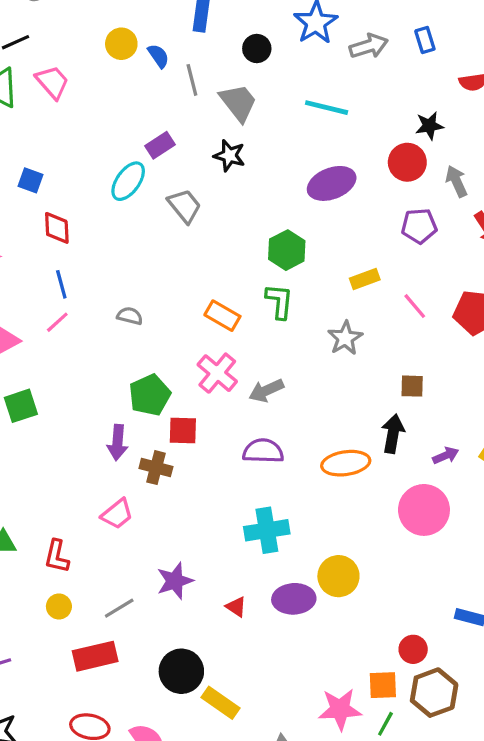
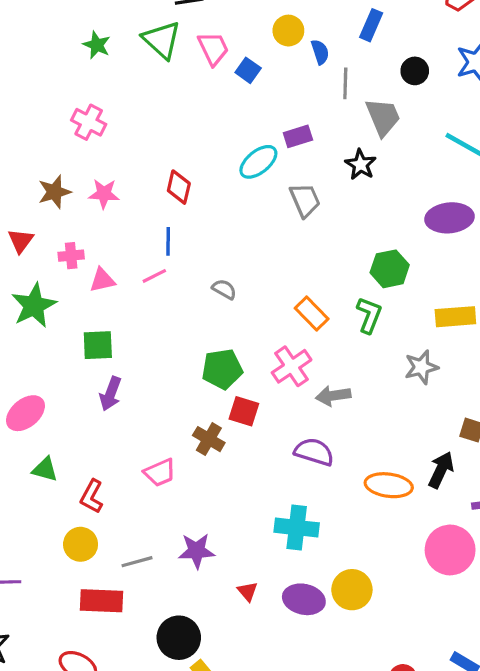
blue square: (31, 180) -> (248, 70), moved
yellow rectangle: (365, 279) -> (455, 317), size x1.4
purple arrow: (117, 442) -> (111, 394), moved
yellow circle: (59, 606) -> (81, 544), size x1.4

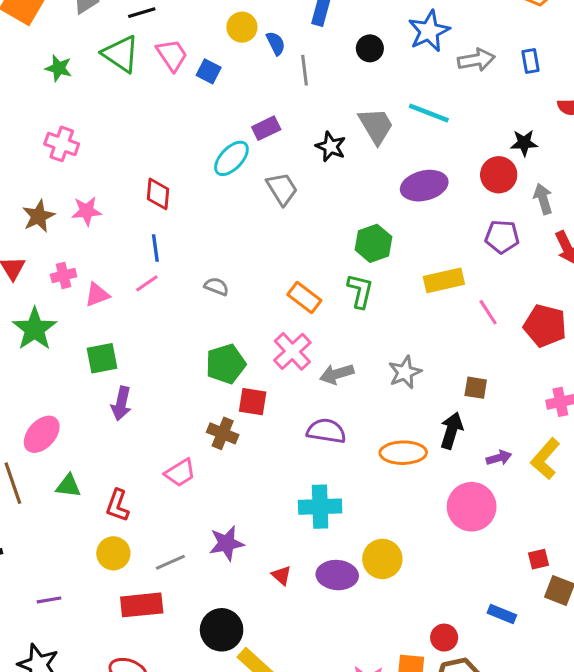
gray trapezoid: (383, 117) -> (376, 126), moved
gray star: (421, 367) -> (405, 372), moved

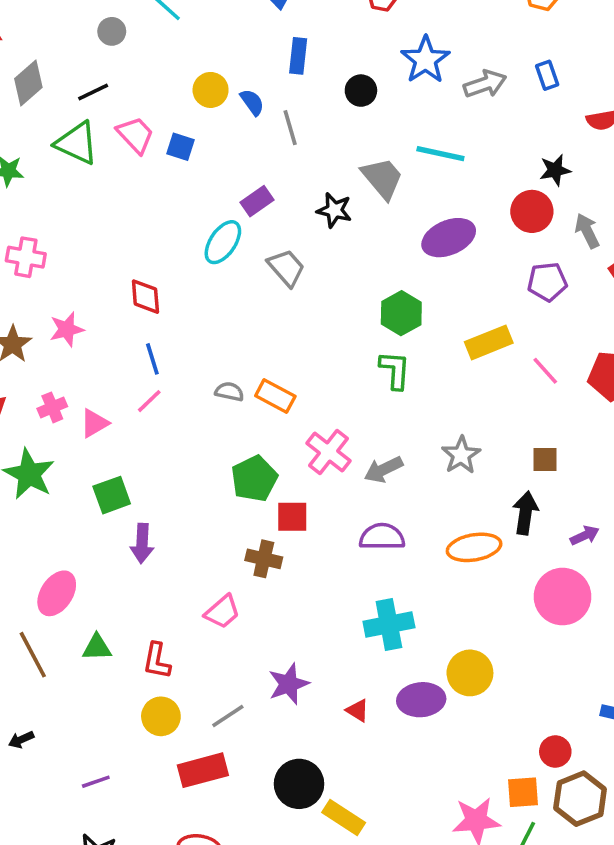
orange rectangle: (304, 298) -> (275, 396), moved

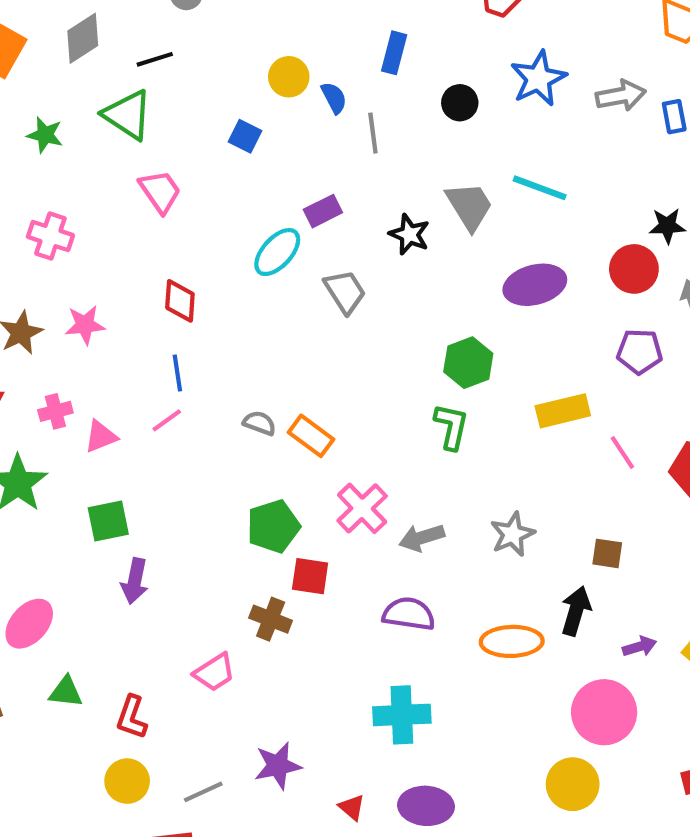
gray arrow: (485, 84) -> (621, 96), moved
pink trapezoid: (135, 135) -> (160, 191), moved
yellow circle: (470, 673) -> (573, 784), moved

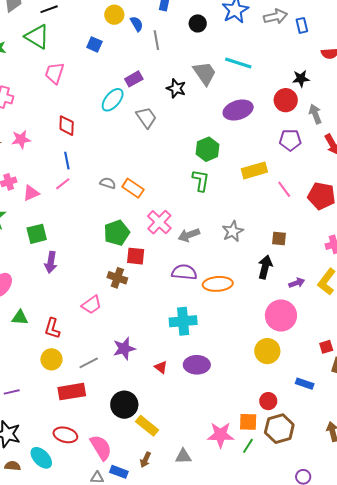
pink trapezoid: (160, 191) -> (55, 73), turned -125
orange ellipse: (512, 641) -> (218, 284), moved

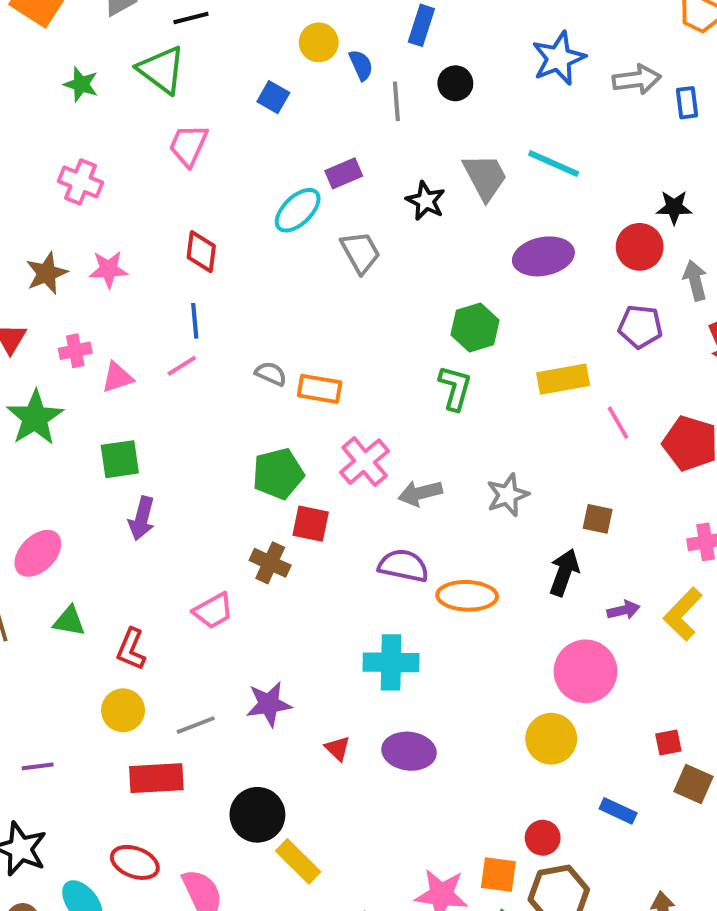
black circle: (198, 23) -> (455, 83), moved
orange rectangle: (133, 188) -> (320, 389), turned -30

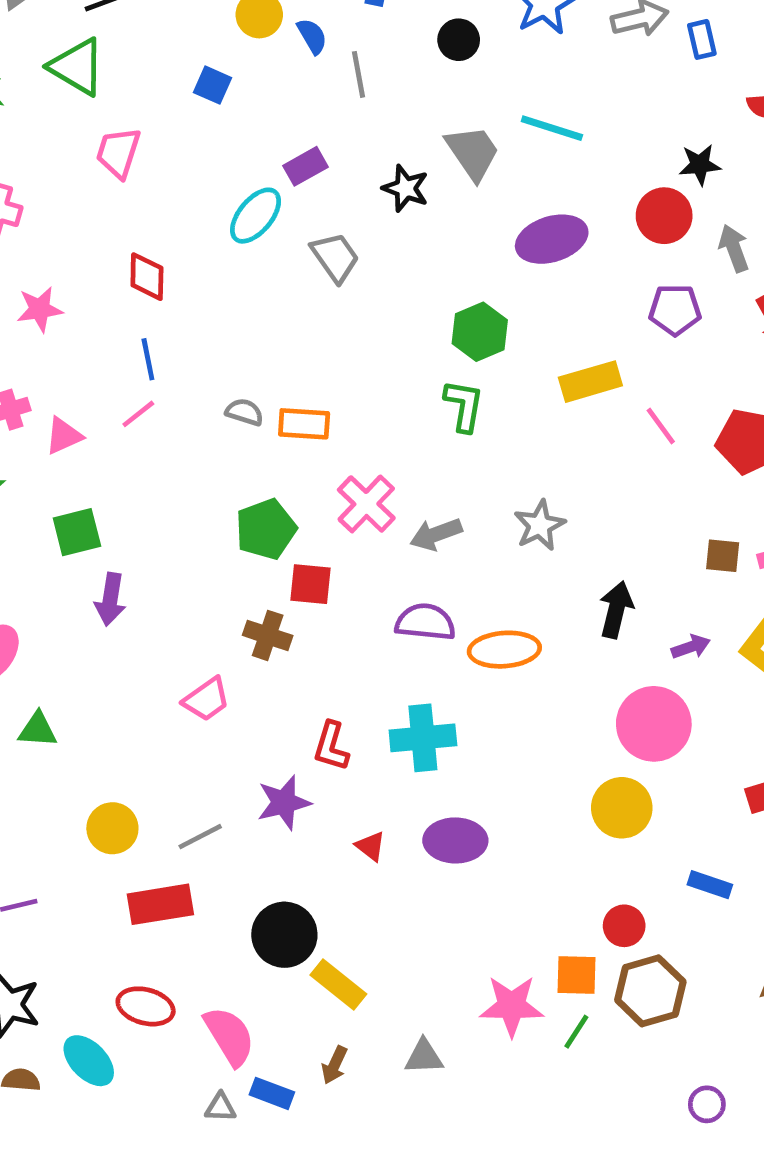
black circle: (455, 83) -> (459, 40), moved
brown square: (598, 519) -> (723, 556), moved
red L-shape: (131, 649) -> (331, 746), moved

